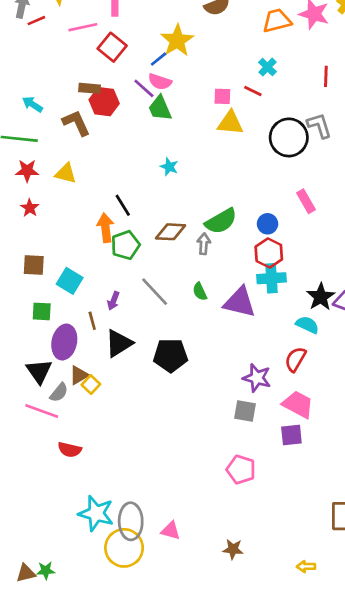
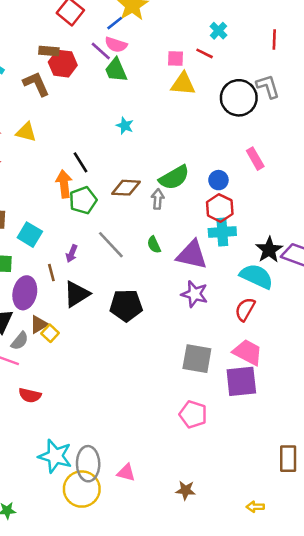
cyan semicircle: (307, 325) -> (256, 276), size x1.5
purple star: (257, 378) -> (194, 294), moved
gray square: (245, 411) -> (197, 359), size x1.4
purple square: (291, 435) -> (241, 381), size x1.5

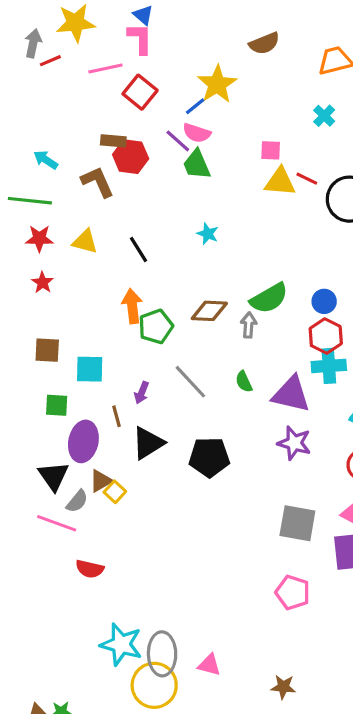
red line: (205, 53) -> (307, 179), moved
black line: (80, 162) -> (138, 249), moved
cyan square: (30, 235) -> (90, 369), turned -30

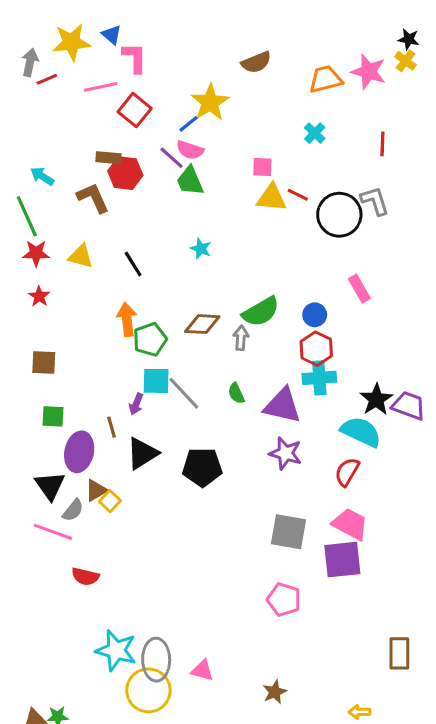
blue triangle: (143, 15) -> (112, 35), moved
green line: (30, 201) -> (27, 216), turned 60
cyan square: (90, 369) -> (156, 381), moved
brown star: (283, 687) -> (275, 692), turned -30

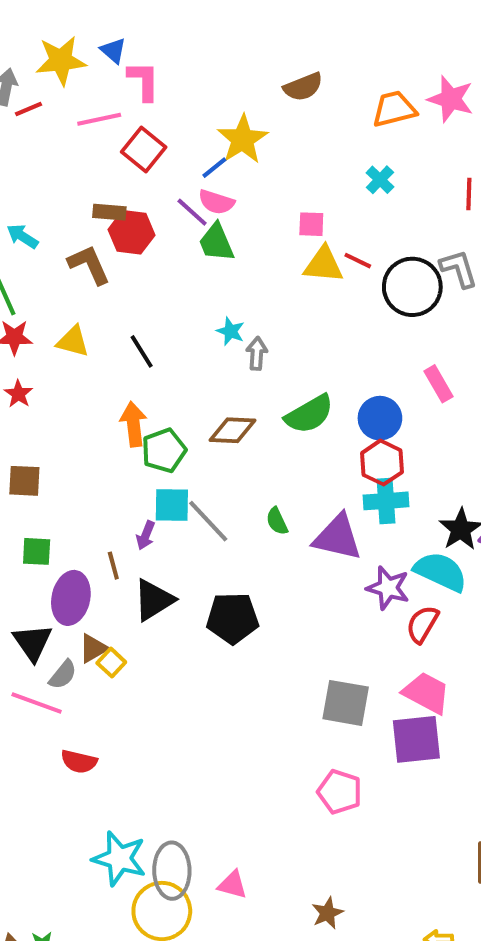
blue circle: (315, 315) -> (380, 418), size x1.4
gray arrow: (241, 338) -> (257, 354), moved
purple star: (285, 453) -> (388, 588), moved

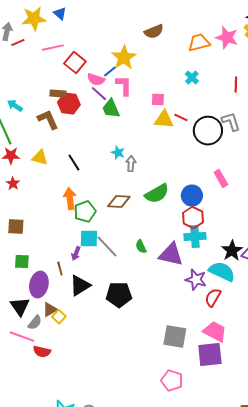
pink L-shape: (144, 81) -> (124, 86), moved
pink semicircle: (216, 202) -> (96, 80), moved
red semicircle: (79, 762) -> (42, 352), moved

